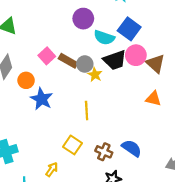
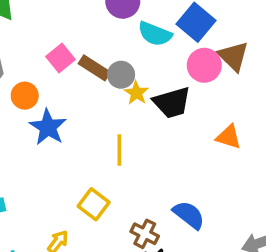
black trapezoid: (115, 60) -> (172, 103), moved
brown triangle: (155, 64) -> (233, 56), moved
brown cross: (104, 152) -> (145, 234), moved

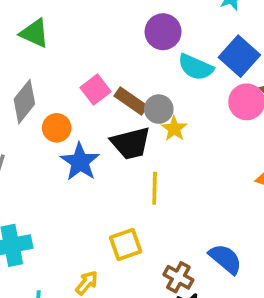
black trapezoid: (172, 103) -> (131, 143), moved
yellow square: (94, 204) -> (126, 244), turned 32

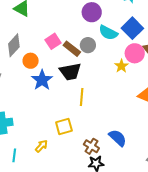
gray circle: (159, 109) -> (88, 45), moved
yellow star: (174, 129) -> (121, 66), moved

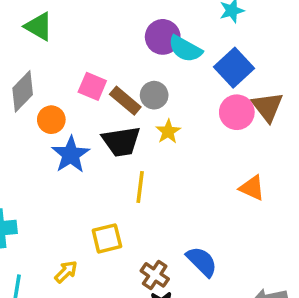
cyan semicircle: (108, 33) -> (185, 49), moved
pink square: (53, 41) -> (92, 86), turned -35
yellow star: (121, 66) -> (168, 132), moved

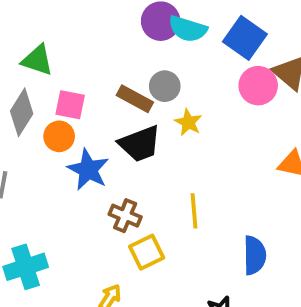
green triangle: (39, 26) -> (37, 60), moved
pink square: (92, 86) -> (70, 105), moved
yellow line: (140, 187) -> (194, 211), moved
blue semicircle: (202, 262) -> (255, 255), turned 56
brown cross: (155, 275) -> (125, 216), moved

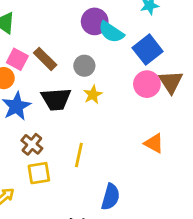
brown rectangle: (135, 99) -> (45, 59), moved

